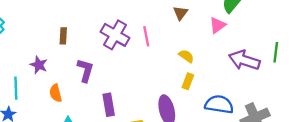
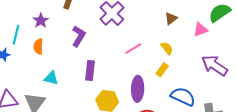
brown triangle: (181, 13) -> (171, 18), moved
pink line: (146, 36) -> (133, 49), moved, turned 54
orange semicircle: (56, 93) -> (38, 47), moved

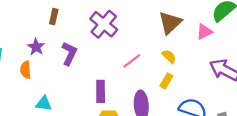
brown triangle: (171, 18) -> (170, 23), size x1.6
purple star: (41, 21) -> (36, 47), moved
purple rectangle: (90, 71) -> (101, 91), moved

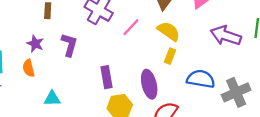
yellow semicircle: (169, 56) -> (169, 31), size x1.5
pink line: (132, 61) -> (131, 27), moved

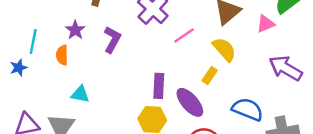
yellow rectangle: (170, 56) -> (210, 76), moved
purple rectangle: (107, 77) -> (159, 86), moved
purple ellipse: (149, 84) -> (190, 102), turned -40

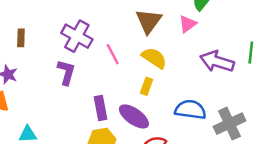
pink line: (184, 36) -> (113, 54), turned -70
purple L-shape: (112, 40) -> (66, 72), moved

